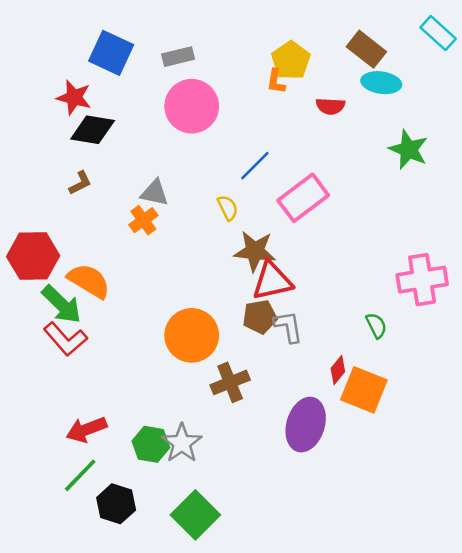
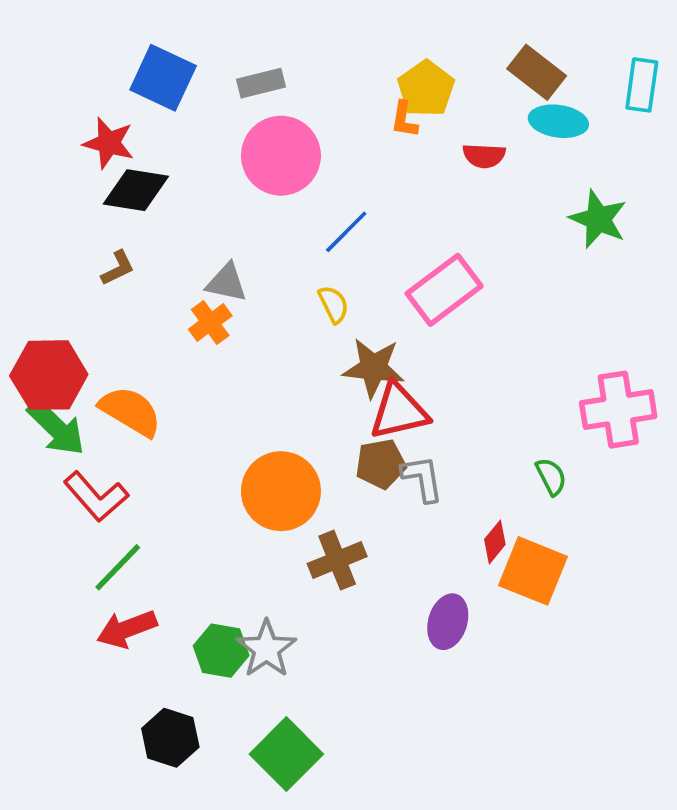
cyan rectangle: (438, 33) -> (642, 85), moved, turned 56
blue line: (255, 166) -> (346, 232), moved
green arrow: (62, 304) -> (56, 428), moved
purple ellipse: (306, 425) -> (448, 622), size x0.7
green line: (80, 475) -> (118, 567), moved

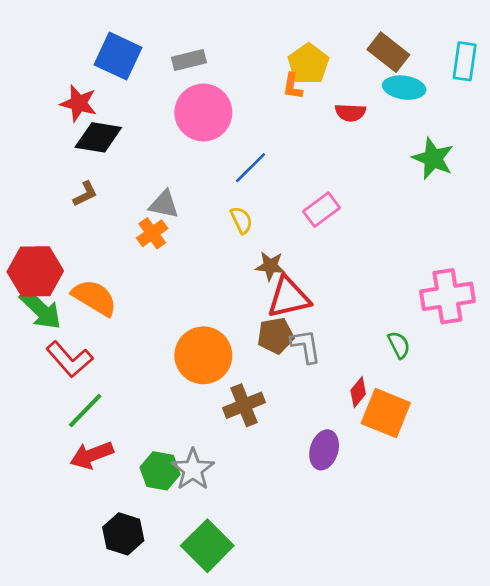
pink rectangle: (444, 290) -> (321, 210), size x0.7
brown star: (373, 368) -> (270, 266), size x0.7

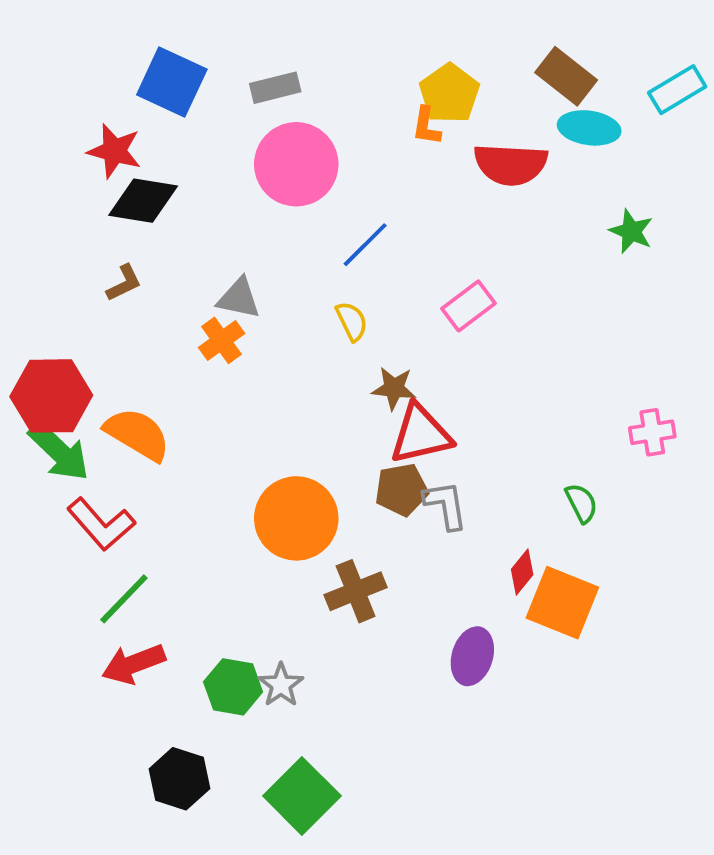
cyan rectangle: (465, 61) -> (677, 90), turned 51
red semicircle: (350, 113) -> (511, 164), size x1.6
green star: (433, 158) -> (631, 231), size x0.7
pink cross: (447, 296) -> (652, 432), size x0.6
gray star: (193, 470) -> (281, 685), size x0.7

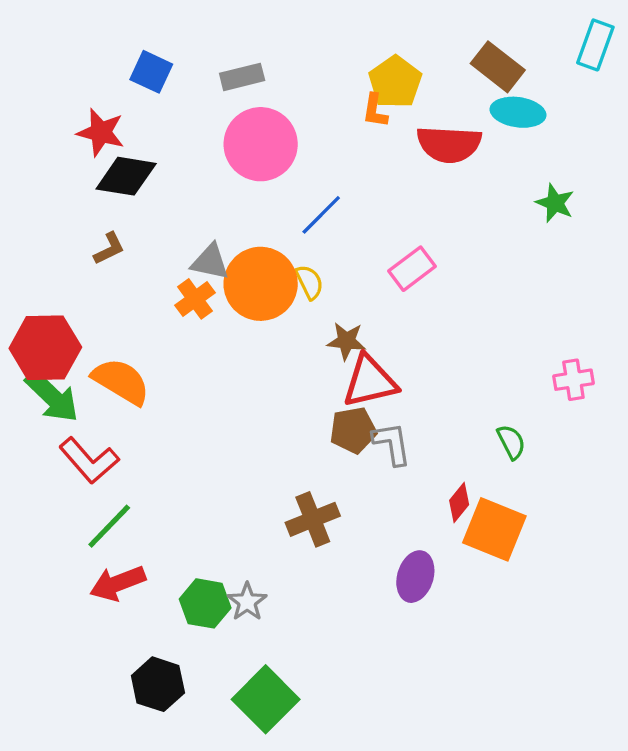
blue square: (172, 82) -> (151, 72), size x0.7
cyan rectangle: (677, 90) -> (595, 45), moved, turned -39
orange circle: (296, 518) -> (261, 284), moved

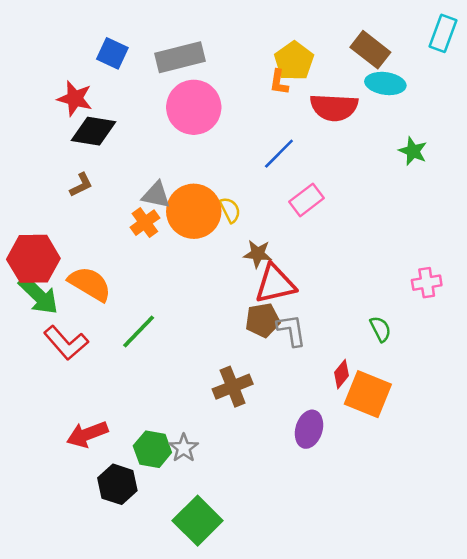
gray rectangle: (242, 77) -> (180, 57), size x1.5
blue line: (321, 215) -> (279, 154), moved
green line: (109, 526) -> (139, 331), moved
black hexagon: (158, 684) -> (117, 484), moved

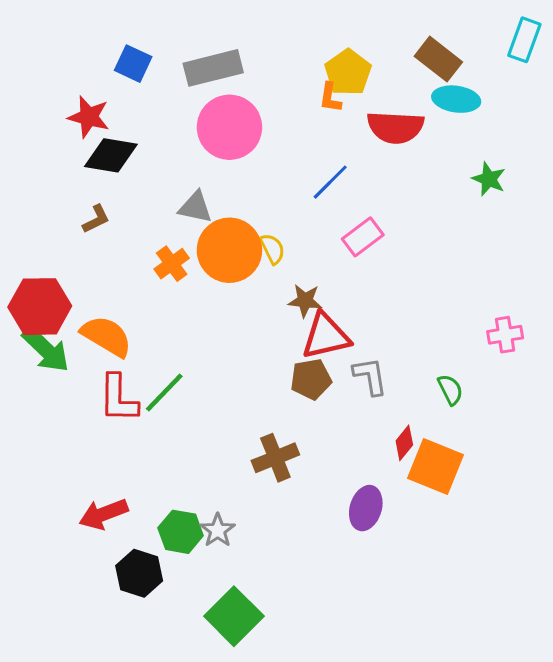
gray triangle: (156, 195) -> (195, 207), moved
gray L-shape: (291, 330) -> (370, 376), moved
red L-shape: (66, 343) -> (118, 398), moved, turned 42

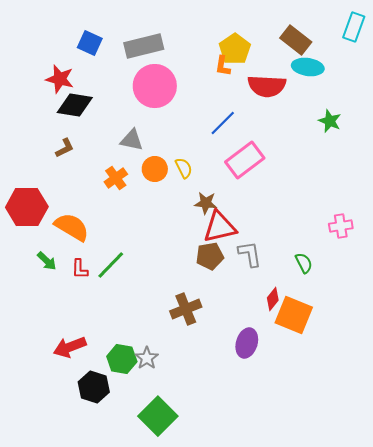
pink rectangle: (363, 237) -> (245, 160), size x1.4
orange circle: (229, 250) -> (155, 169), size x0.6
green arrow: (46, 350) -> (47, 261), moved, size x0.6
red L-shape: (118, 398) -> (80, 269), size x0.6

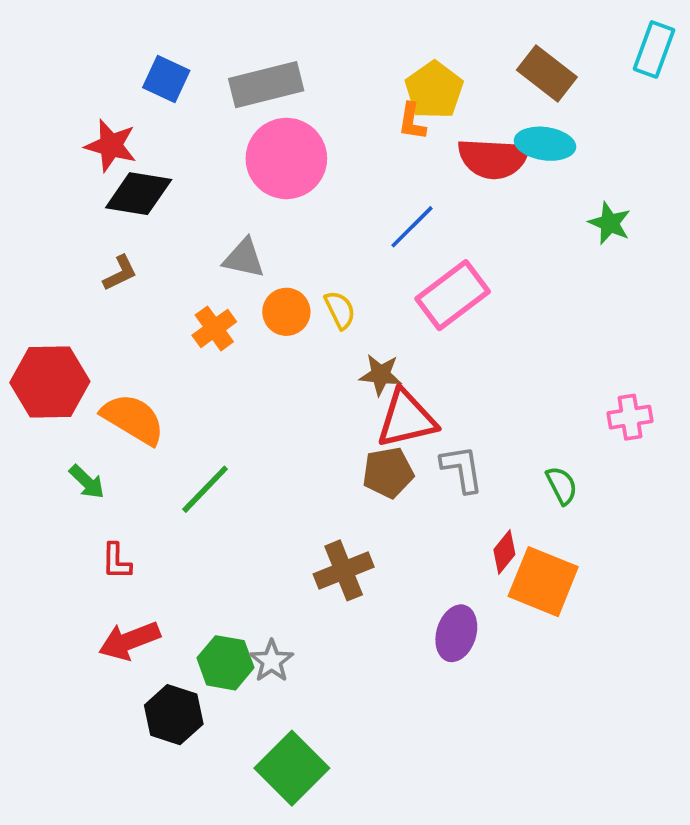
cyan ellipse: (308, 67) -> (545, 144), moved
red L-shape: (80, 269) -> (116, 561), moved

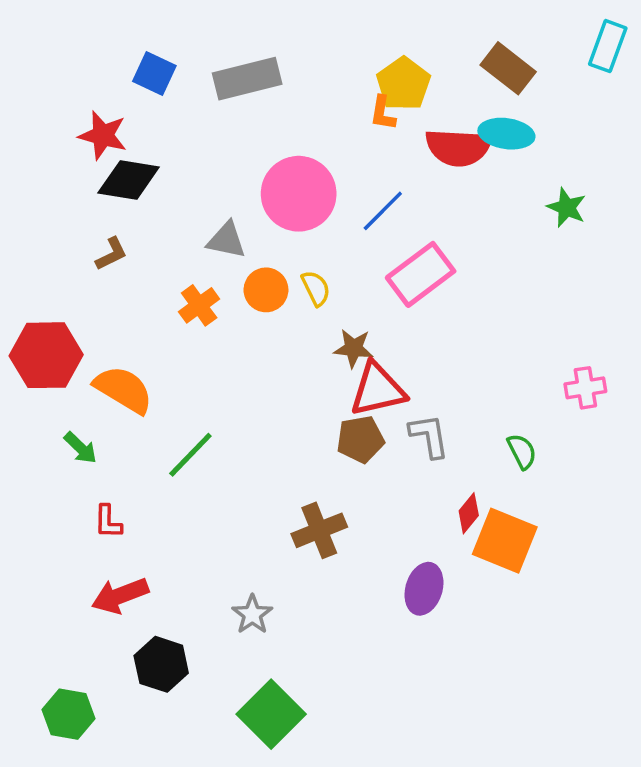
pink circle: (286, 158) -> (299, 194), moved
green hexagon: (225, 663) -> (68, 714), moved

